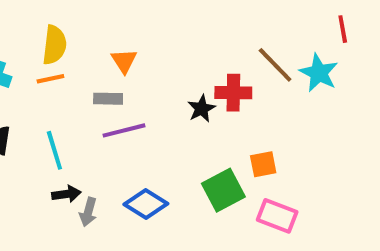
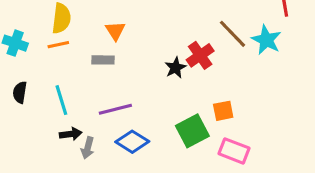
red cross: (233, 93) -> (200, 55), turned -36
purple line: (124, 130) -> (115, 109), moved

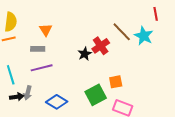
purple line: (115, 109) -> (42, 68), moved
gray arrow: (88, 148) -> (28, 93), moved

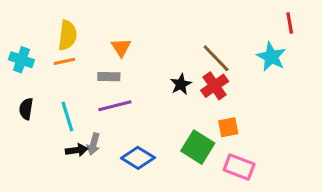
brown line: (122, 32) -> (216, 58), moved
red cross: (101, 46) -> (215, 86), moved
green square: (96, 95) -> (198, 147), turned -30

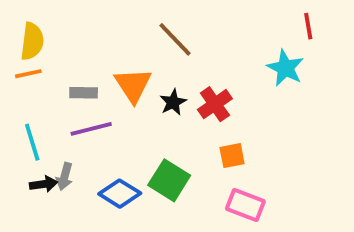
orange triangle: (121, 47) -> (133, 85), moved, size x1.5
brown line: (216, 58) -> (175, 39), moved
green square: (198, 147) -> (169, 180), moved

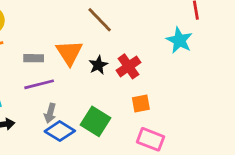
gray arrow: (65, 176) -> (50, 113), moved

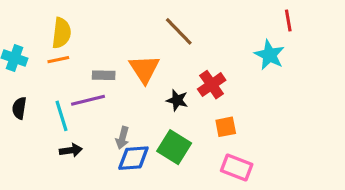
black star: (98, 65) -> (177, 100), moved, turned -30
purple line: (39, 84) -> (88, 100), moved
blue diamond: (60, 131) -> (133, 158), turned -36

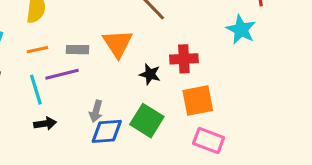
orange line: (58, 60) -> (37, 50), moved
red cross: (212, 85) -> (184, 59), turned 32
orange square: (226, 127) -> (198, 100), size x1.5

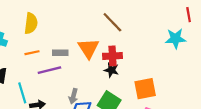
cyan star: (241, 30) -> (176, 39), turned -30
red cross: (184, 59) -> (112, 56), moved
cyan line: (36, 90) -> (22, 93), moved

